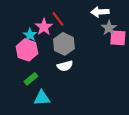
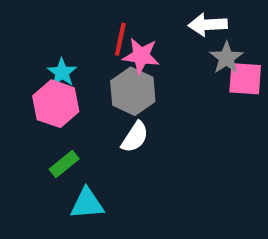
red line: (58, 19) -> (120, 39), turned 49
pink star: (44, 27) -> (141, 56), moved, turned -30
white semicircle: (65, 66) -> (135, 137), turned -42

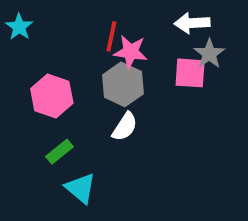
cyan star: (62, 73) -> (19, 27), moved
pink square: (245, 79) -> (190, 73), moved
cyan triangle: (87, 204) -> (81, 188), turned 44

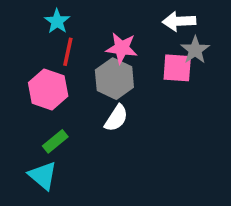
cyan star: (19, 27) -> (57, 21), moved
red line: (111, 36) -> (68, 52), moved
cyan triangle: (81, 188) -> (43, 175), moved

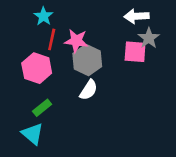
pink star: (122, 48) -> (76, 41), moved

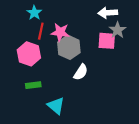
white semicircle: (89, 90) -> (81, 72), moved
green rectangle: (42, 108) -> (33, 85), turned 32
cyan triangle: (33, 134) -> (56, 106), moved

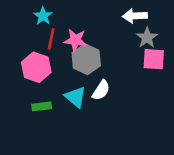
pink square: (107, 41) -> (154, 59), moved
cyan triangle: (56, 106) -> (75, 97), moved

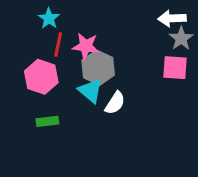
white arrow: (135, 16) -> (172, 18), moved
gray star: (147, 38) -> (181, 38), moved
cyan triangle: (75, 97) -> (90, 91), moved

